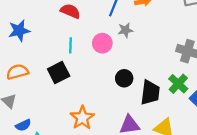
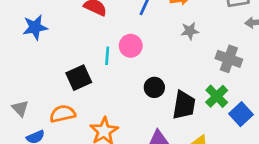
gray star: (125, 30) -> (190, 31), moved
cyan line: (70, 45) -> (107, 56), moved
orange semicircle: (17, 72) -> (63, 114), moved

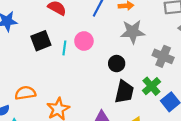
gray star: (190, 31) -> (133, 32), size x1.6
black square: (79, 78) -> (41, 41), moved
black circle: (154, 87) -> (117, 64), moved

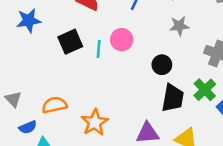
gray star: (133, 32) -> (179, 26), size x0.7

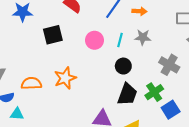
cyan line: (99, 49) -> (120, 40), moved
orange star: (95, 122) -> (65, 78), moved

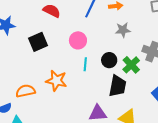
cyan line: (120, 40) -> (85, 64), moved
orange star: (65, 78) -> (56, 81), turned -30
green cross: (154, 92) -> (131, 65), moved

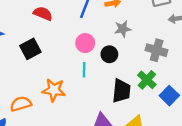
pink circle: (78, 40) -> (85, 43), moved
black circle: (109, 60) -> (109, 54), moved
green cross: (131, 65) -> (147, 80), moved

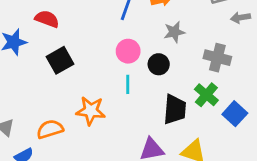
red semicircle: (43, 14) -> (47, 19), moved

